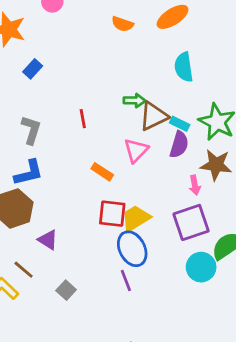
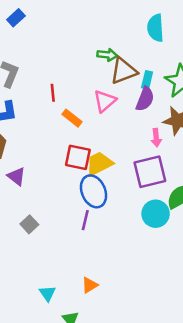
red line: (83, 119) -> (53, 93), moved
cyan rectangle: (180, 124) -> (147, 80), turned 72
purple line: (126, 280) -> (85, 220), turned 30

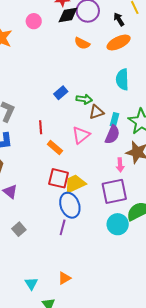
blue rectangle: (16, 18) -> (61, 93), moved
brown triangle: (124, 71) -> (96, 112), size x0.7

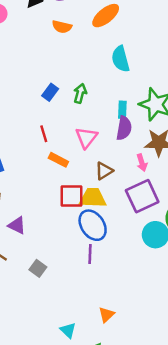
green arrow: (84, 99) -> (80, 93), turned -70
brown triangle: (96, 112) -> (104, 171), moved
red line: (41, 127) -> (44, 134), moved
yellow trapezoid: (75, 184) -> (93, 198), turned 40

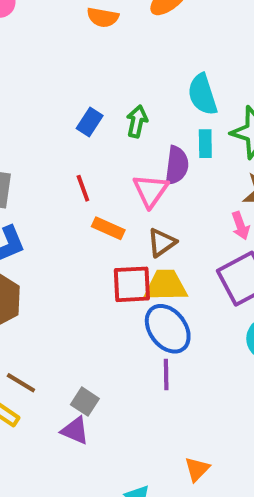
cyan semicircle: (121, 59) -> (202, 94), moved
purple semicircle: (124, 128) -> (177, 165), moved
brown triangle: (104, 171) -> (162, 243), moved
purple triangle: (17, 225) -> (75, 431), moved

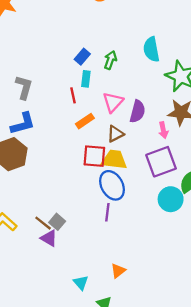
cyan rectangle: (205, 144) -> (86, 79), moved
purple semicircle: (177, 165) -> (138, 111), moved
orange rectangle: (108, 228) -> (85, 121), turned -66
brown line: (21, 383) -> (43, 223), moved

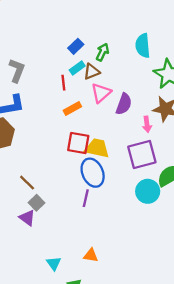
cyan rectangle: (86, 79) -> (77, 68), turned 42
brown triangle: (115, 134) -> (92, 72), moved
brown line: (43, 223) -> (27, 183), moved
orange triangle: (118, 271) -> (91, 255), turned 42

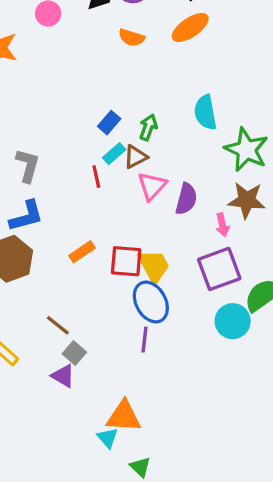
orange rectangle: (72, 108) -> (82, 252), moved
yellow trapezoid: (97, 148) -> (154, 266), turned 55
orange triangle: (91, 255) -> (124, 416), moved, size x1.6

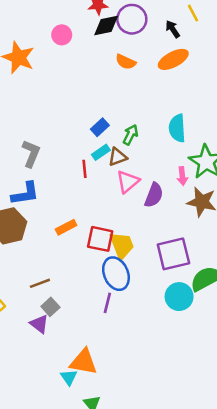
pink arrow: (222, 225) -> (182, 176), moved
brown line: (58, 325) -> (40, 283), turned -66

